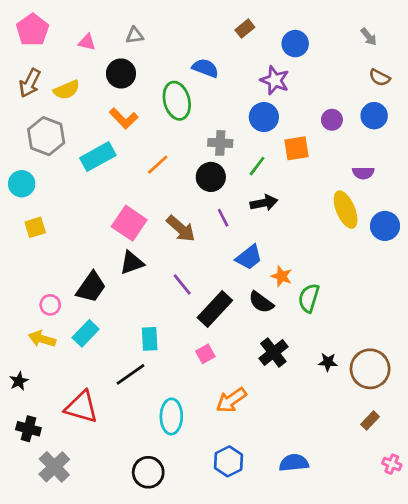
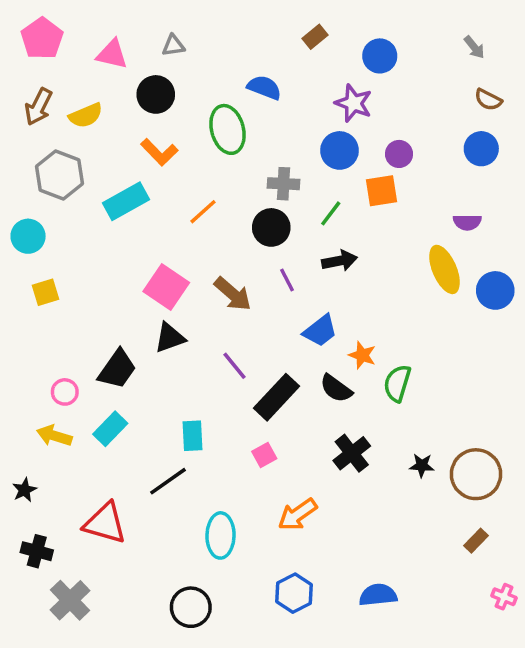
pink triangle: (87, 42) -> (112, 54), size x1.4
purple circle: (332, 120) -> (399, 154), moved

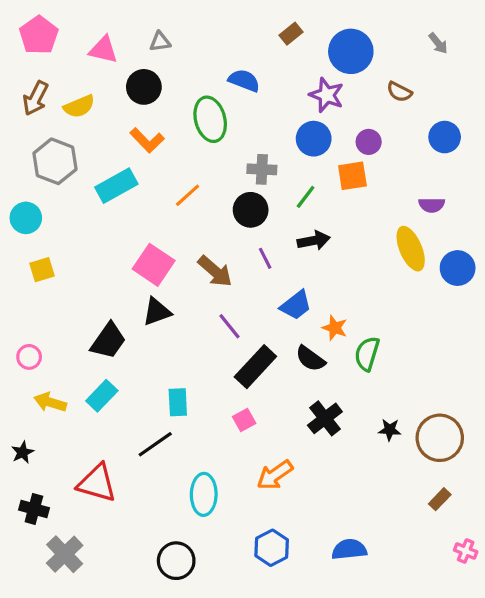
blue circle: (380, 56) -> (351, 51), size x1.4
brown semicircle: (488, 100) -> (399, 92), moved
purple line: (234, 366) -> (230, 326), moved
pink circle: (65, 392) -> (29, 357), moved

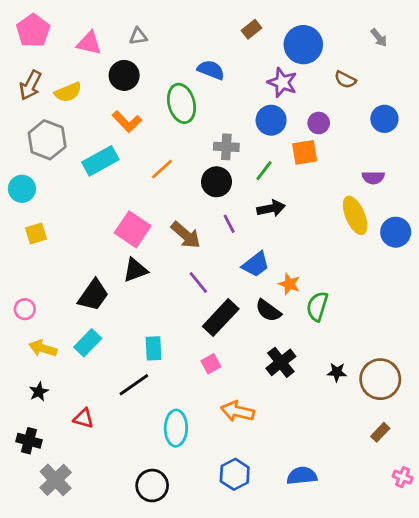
black star: (23, 452) -> (39, 392), moved
orange arrow: (275, 475) -> (237, 411), turned 48
red triangle: (97, 483) -> (84, 418), size x0.6

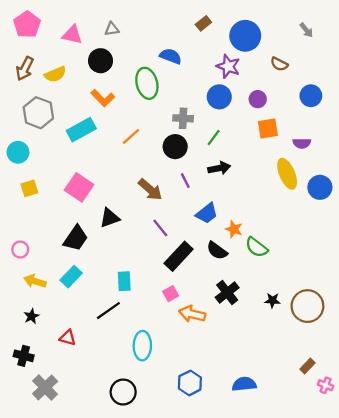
orange square: (305, 152) -> (268, 129), moved
pink square: (133, 229) -> (79, 187), moved
green semicircle: (317, 306) -> (257, 247), turned -70
orange arrow: (237, 411) -> (192, 314), moved
brown rectangle: (380, 432) -> (307, 366), moved

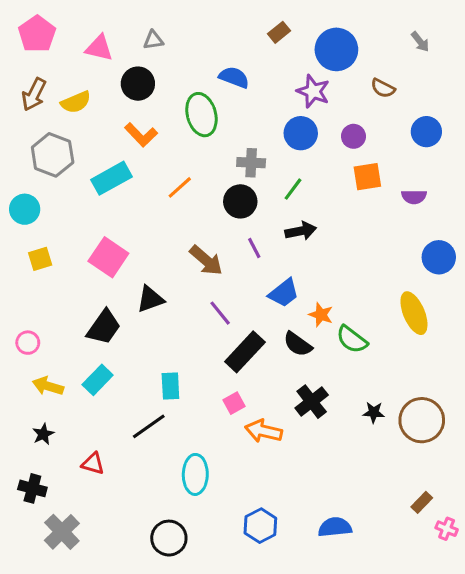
yellow ellipse: (287, 174) -> (414, 313), moved

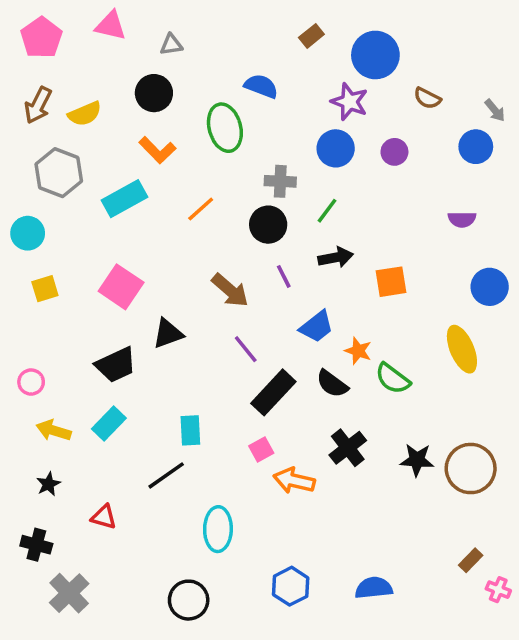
gray arrow: (420, 42) -> (495, 110), moved
pink triangle: (99, 48) -> (111, 26), moved
orange square: (367, 177) -> (391, 282), moved
black trapezoid: (104, 327) -> (116, 365), turned 30
black star: (374, 412) -> (417, 460), size x1.4

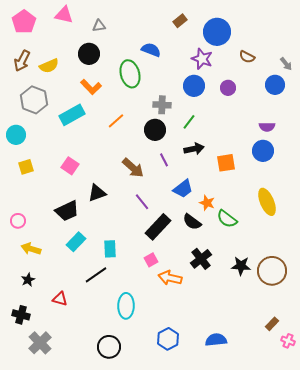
pink square: (121, 287) -> (70, 166), size x0.7
blue circle: (490, 287) -> (263, 151), moved
cyan rectangle: (109, 424) -> (76, 242), moved

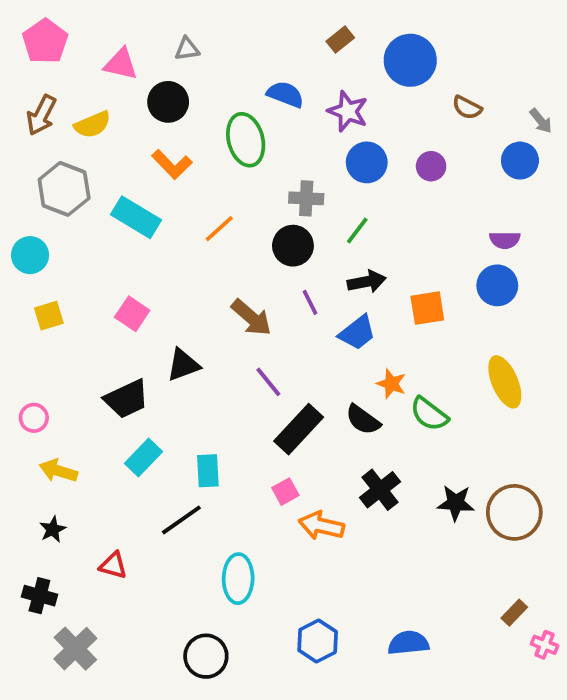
pink triangle: (64, 15) -> (121, 64), moved
purple star: (202, 59) -> (348, 111), moved
cyan rectangle: (72, 115) -> (136, 217), turned 60
blue trapezoid: (183, 189) -> (357, 333), moved

